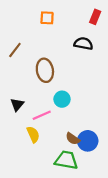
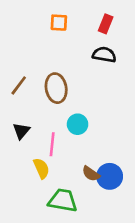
red rectangle: (95, 17) -> (106, 24), moved
brown line: (15, 50) -> (19, 85), moved
pink line: (42, 115) -> (52, 144), turned -60
green trapezoid: (66, 160) -> (63, 200), moved

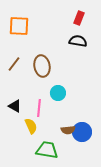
orange square: (59, 23) -> (19, 26), moved, size x1.5
black triangle: (21, 131) -> (15, 106), moved, turned -40
brown semicircle: (91, 174) -> (68, 130), turned -40

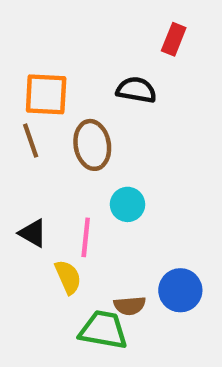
orange square: (19, 26) -> (46, 94), moved
black semicircle: (78, 41) -> (136, 90), moved
brown line: (14, 64) -> (31, 141), turned -56
brown semicircle: (68, 130) -> (130, 306), moved

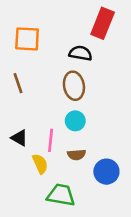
red rectangle: (174, 39) -> (103, 23), size x1.6
orange square: (46, 94) -> (27, 39), moved
brown ellipse: (92, 145) -> (74, 86), moved
brown semicircle: (130, 306) -> (77, 155), moved

